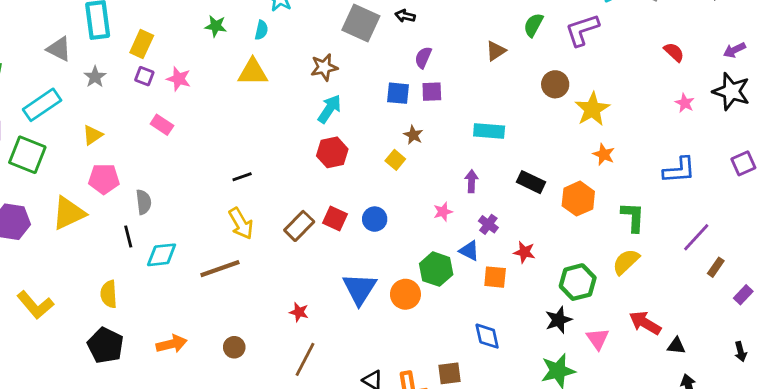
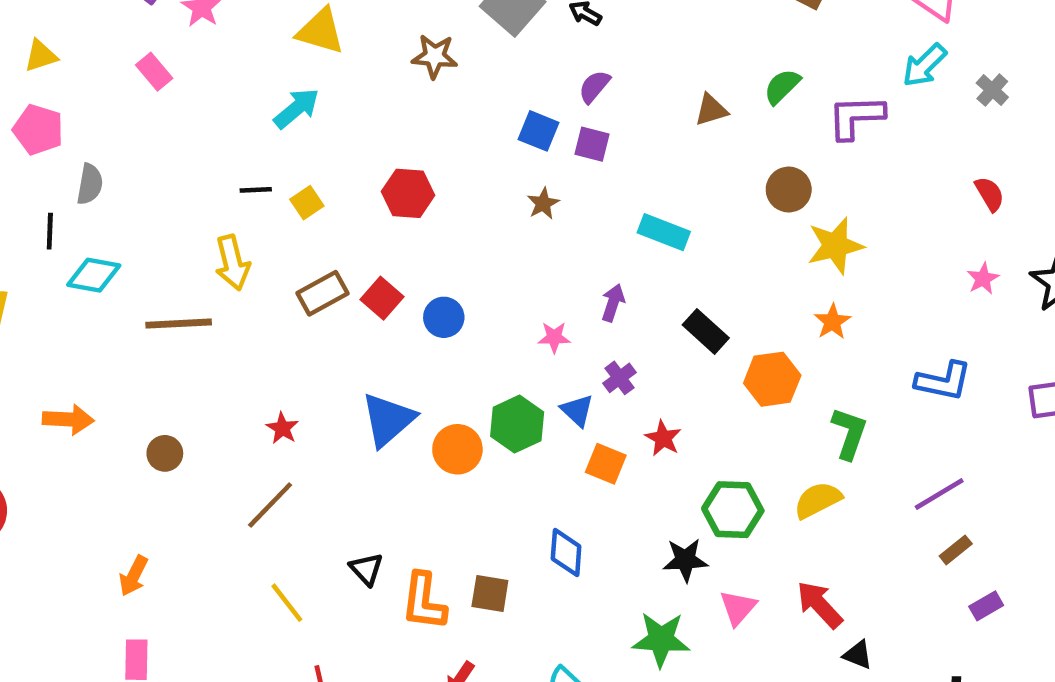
cyan arrow: (329, 109) -> (297, 108), moved
yellow square: (395, 160) -> (307, 203), moved

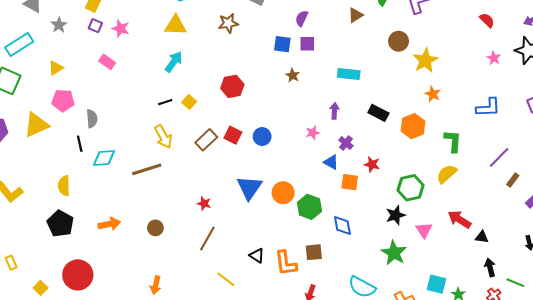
green hexagon: (517, 424) -> (309, 207), moved
green star: (661, 639) -> (394, 253), turned -30

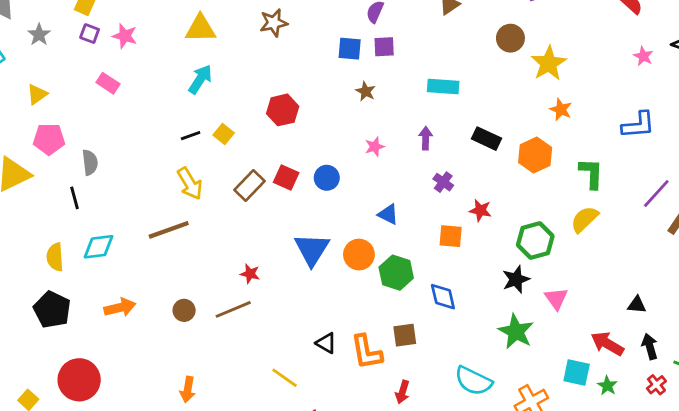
pink star: (313, 133) -> (375, 147), moved
cyan diamond: (104, 158) -> (99, 247), moved
blue triangle: (331, 162) -> (388, 214), moved
red arrow: (459, 219) -> (607, 344), moved
brown line: (207, 239) -> (233, 309), moved, turned 40

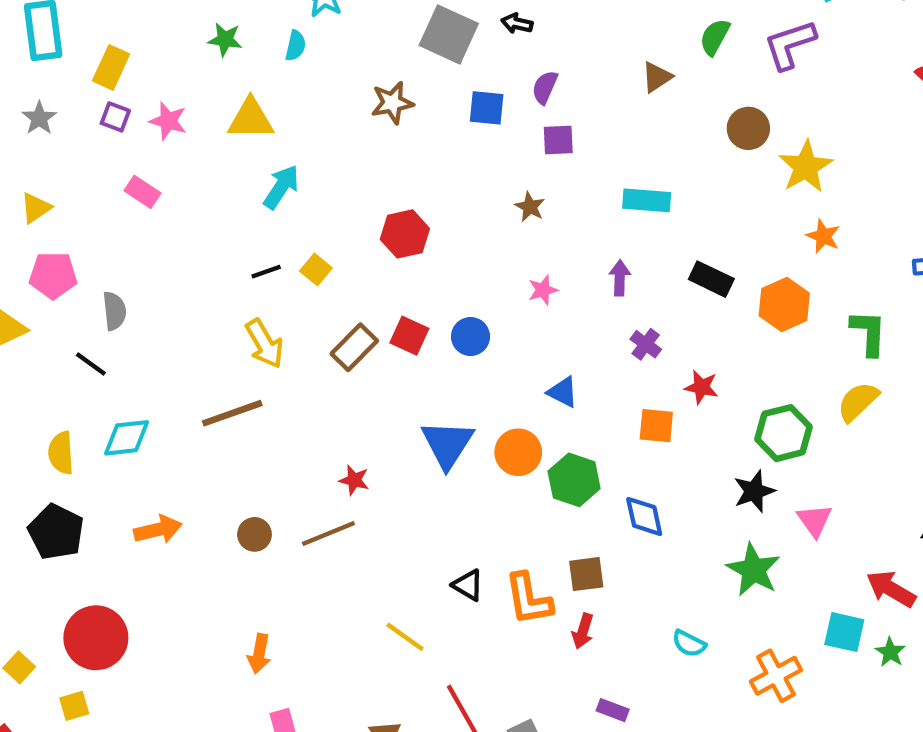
yellow triangle: (200, 28) -> (251, 119), moved
blue square: (350, 49) -> (487, 108), moved
black line: (74, 198) -> (91, 364), turned -40
cyan semicircle: (473, 381) -> (689, 643), size x0.6
red arrow: (402, 392) -> (583, 631), moved

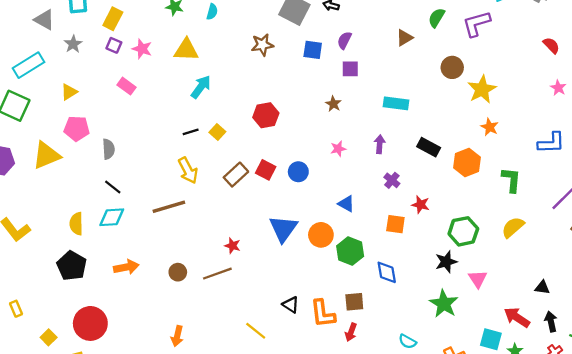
black line: (91, 364) -> (113, 187), moved
yellow semicircle: (858, 402) -> (513, 227), moved

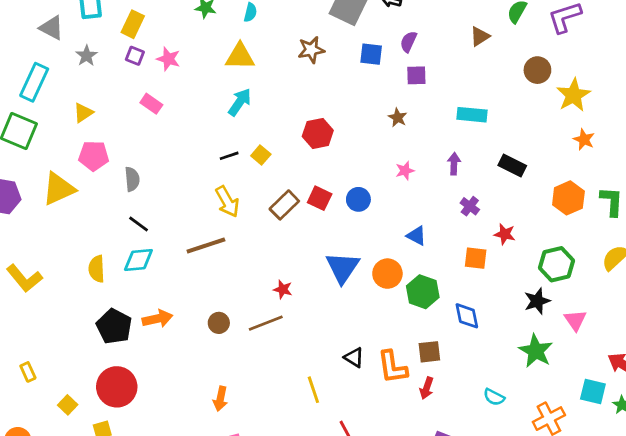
yellow triangle: (186, 50) -> (240, 56), moved
cyan rectangle: (28, 65) -> (34, 82), turned -32
orange hexagon: (467, 163) -> (568, 198), moved
black pentagon: (72, 266) -> (114, 326), moved
yellow line: (256, 331) -> (313, 390), turned 35

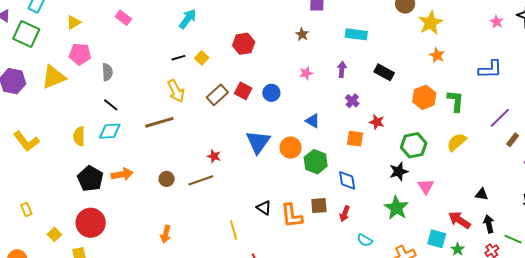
red arrow: (427, 388) -> (345, 214), moved

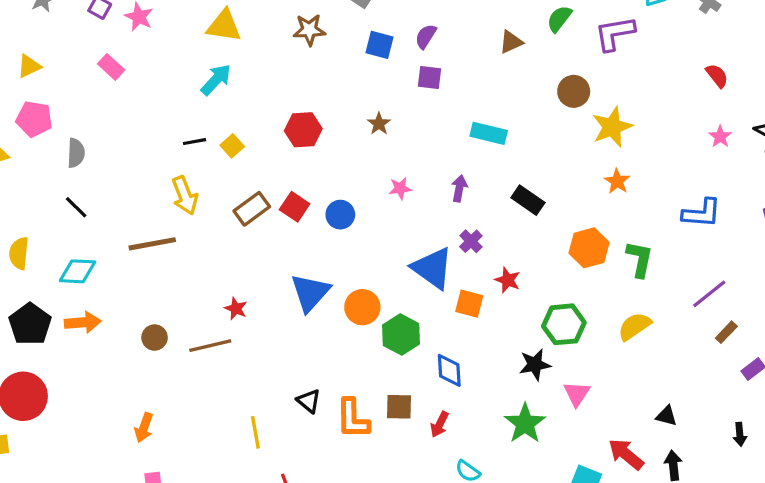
brown star: (302, 34) -> (379, 124), moved
blue triangle: (313, 121) -> (432, 268), moved, size x1.8
cyan diamond: (110, 131) -> (78, 271), moved

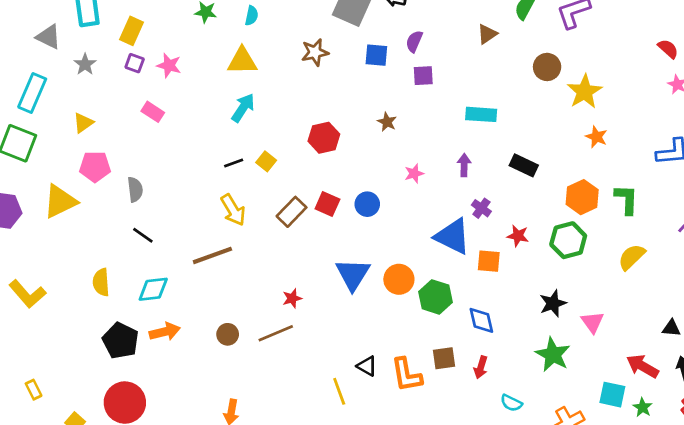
red semicircle: (717, 76) -> (668, 49), moved
red star: (236, 309) -> (292, 298), turned -30
green hexagon: (564, 324) -> (568, 240), moved
yellow line: (255, 432) -> (339, 391), moved

